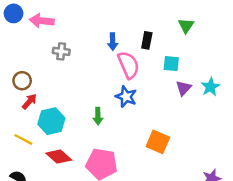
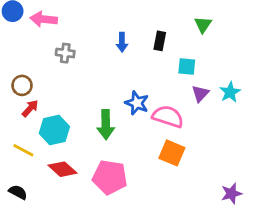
pink semicircle: (128, 65) -> (168, 116), moved, turned -48
green arrow: (98, 116) -> (106, 125), size x1.5

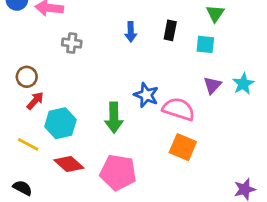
cyan square: (187, 67) -> (205, 44), moved

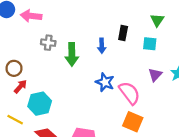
blue arrow: (131, 32) -> (102, 46), moved
pink semicircle: (179, 109) -> (129, 93), turned 35
green arrow: (114, 118) -> (72, 54), moved

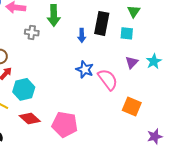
black rectangle: (123, 33) -> (102, 23), size x1.6
green arrow: (72, 54) -> (54, 15), moved
orange square: (133, 122) -> (132, 106), moved

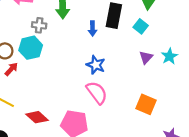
cyan square: (127, 33) -> (141, 26), turned 32
pink semicircle: (108, 79) -> (97, 93), moved
cyan hexagon: (24, 89) -> (31, 48), moved

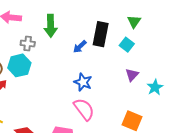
blue arrow: (93, 29) -> (80, 47), turned 48
cyan star: (169, 56) -> (155, 87), moved

